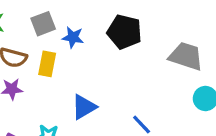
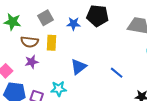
blue star: (73, 37) -> (74, 24), moved

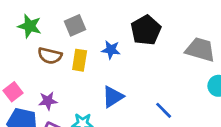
black pentagon: (97, 16) -> (146, 30), turned 30
blue star: (74, 24) -> (111, 50), moved
purple star: (32, 62) -> (48, 101), moved

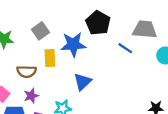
blue star: (111, 50) -> (73, 44), size x1.6
brown semicircle: (50, 56) -> (27, 72), moved
blue line: (164, 110) -> (125, 48), moved

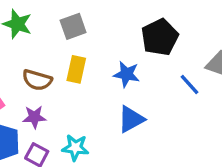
blue star: (73, 44) -> (126, 74), moved, size x0.7
blue triangle: (83, 82) -> (131, 119), moved

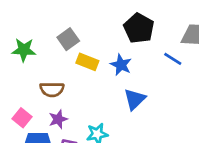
yellow rectangle: (76, 69) -> (87, 62), moved, turned -65
blue star: (126, 74) -> (121, 65), turned 30

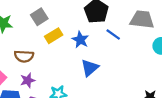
blue line: (173, 59) -> (113, 34), moved
yellow rectangle: (87, 62) -> (54, 36), turned -56

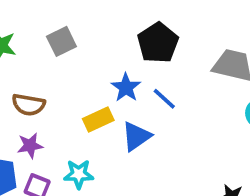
blue line: (113, 34) -> (164, 99), moved
yellow rectangle: (54, 36) -> (98, 119), moved

